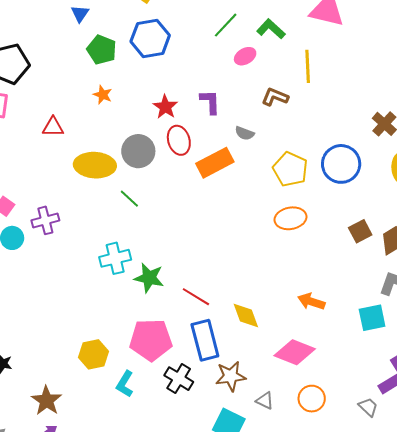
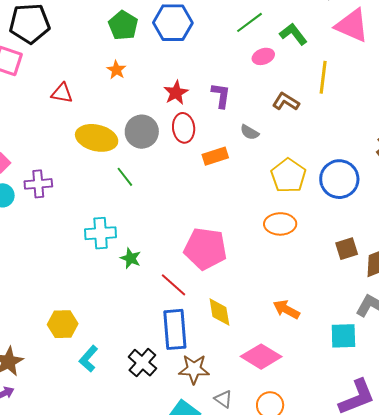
orange rectangle: (215, 163) -> (215, 156), size x0.7
green star: (149, 278) -> (131, 258), size x0.7
pink pentagon: (151, 340) -> (205, 249), moved

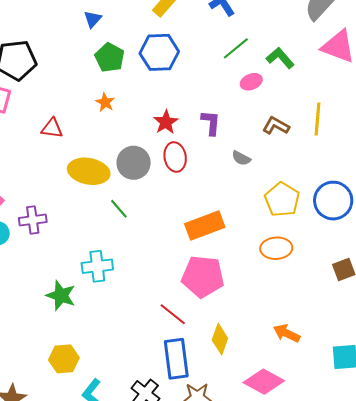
yellow line: (323, 77) -> (318, 119), moved
orange rectangle: (215, 156) -> (205, 226), moved, size x1.5
green star: (131, 258) -> (61, 295), moved, size x1.4
yellow diamond: (219, 312) -> (220, 339), turned 32

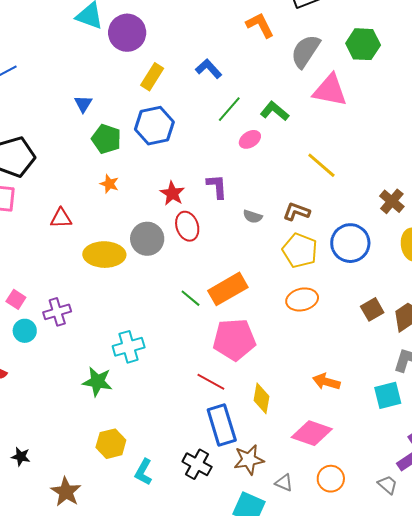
yellow line: (318, 119) -> (321, 165), turned -44
brown L-shape: (276, 126) -> (296, 212), moved
green line: (119, 209) -> (191, 298), moved

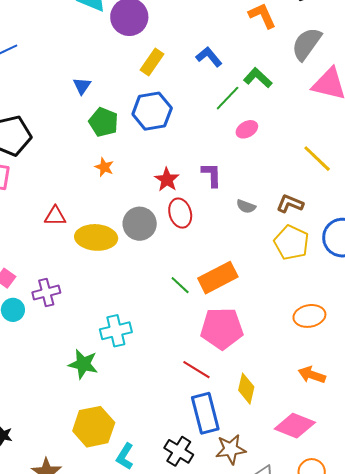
green L-shape: (275, 111) -> (258, 78), moved
red triangle: (61, 218) -> (55, 216), moved
orange ellipse: (302, 299) -> (309, 316), moved
yellow hexagon: (111, 444) -> (94, 427), size x1.4

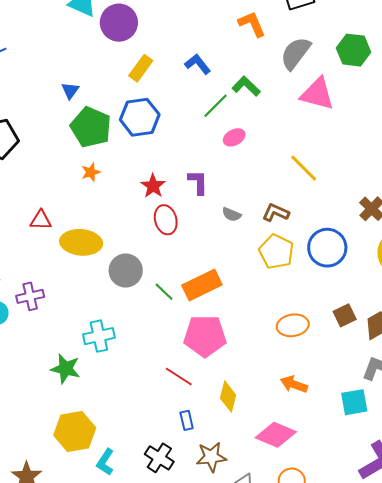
green pentagon: (103, 122) -> (91, 127), size x1.4
orange star: (104, 167) -> (91, 172), turned 30
gray circle: (140, 224) -> (126, 271), moved
blue rectangle: (205, 413) -> (187, 420), size x0.5

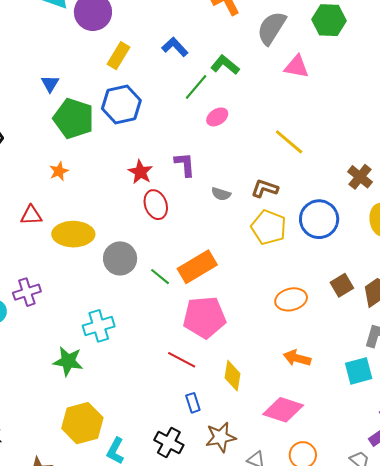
pink triangle: (317, 94) -> (297, 67), size x0.7
orange star: (91, 172) -> (59, 171), moved

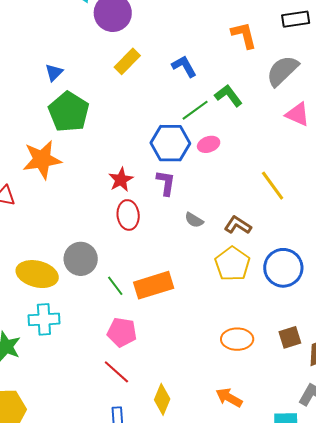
blue hexagon: (121, 105) -> (170, 143), moved
orange star: (59, 171) -> (42, 160), size x2.0
yellow ellipse: (73, 234) -> (37, 274), moved
pink pentagon: (204, 317) -> (122, 332), moved, size x0.7

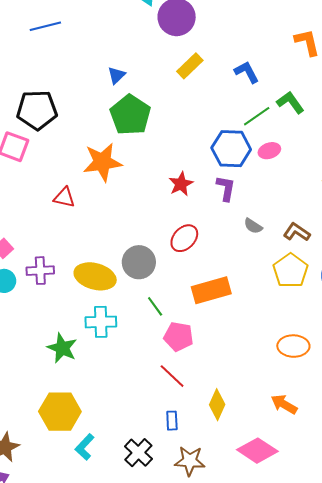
red ellipse: (128, 215) -> (184, 238), moved, turned 48
green line: (115, 286) -> (155, 306), moved

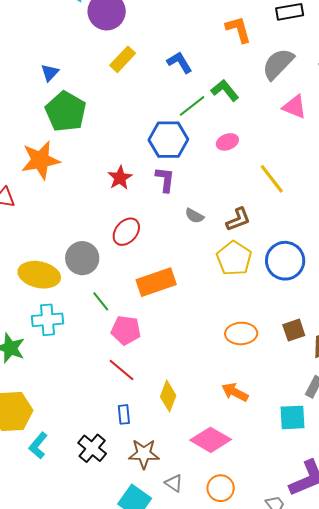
pink ellipse: (269, 151) -> (227, 142), moved
brown L-shape: (297, 232) -> (238, 220), turned 128

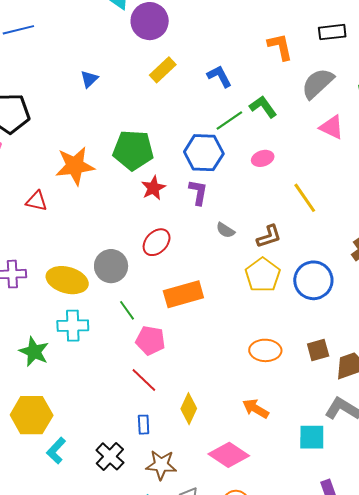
green pentagon: (66, 112) -> (133, 150), moved, turned -30

